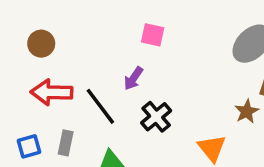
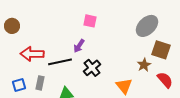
brown circle: (41, 44) -> (12, 26), moved
black line: (100, 106) -> (60, 62), turned -65

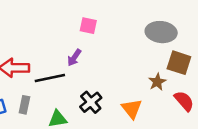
gray ellipse: (147, 26) -> (161, 32), turned 50
black cross: (92, 68) -> (91, 102), moved

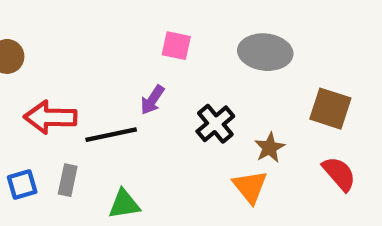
gray ellipse: (161, 32) -> (265, 52), moved
brown star: (157, 82) -> (270, 148), moved
black cross: (91, 102) -> (215, 124), moved

